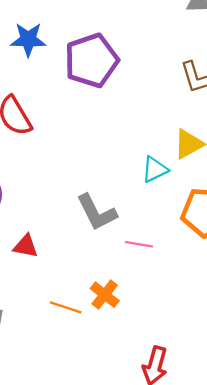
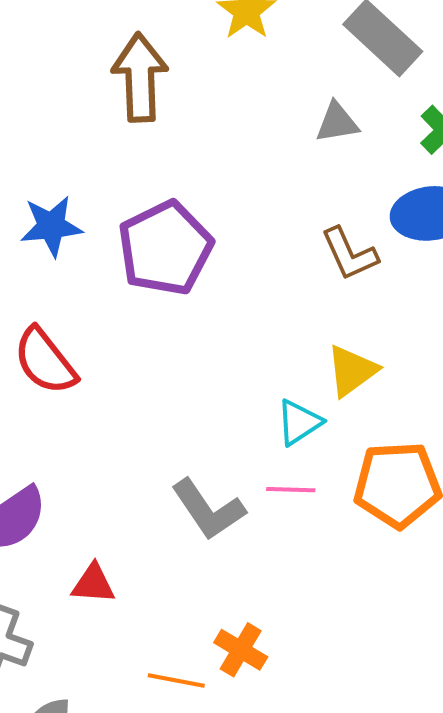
pink line: (139, 244) -> (291, 490), moved

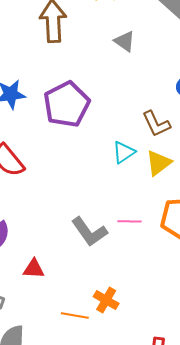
gray triangle: (337, 122) -> (125, 41), moved, turned 45
brown L-shape: (349, 254) -> (156, 124), moved
cyan triangle: (299, 422) -> (124, 152), moved

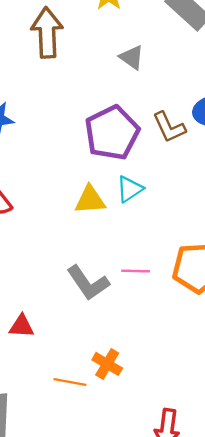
purple pentagon: (67, 104) -> (112, 133), moved
brown L-shape: (156, 124) -> (169, 127), moved
yellow triangle: (159, 163) -> (90, 200), moved, turned 32

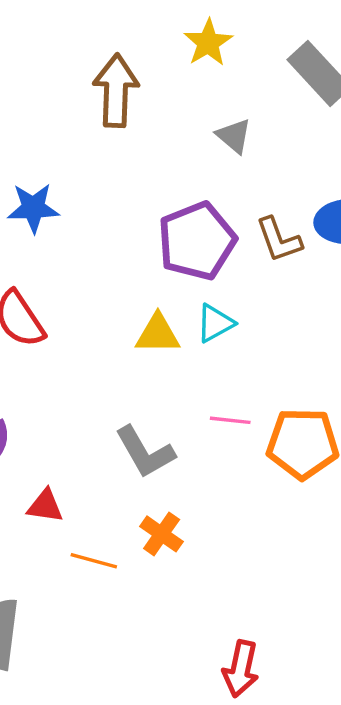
pink line: (136, 271) -> (230, 420), moved
orange cross: (107, 364) -> (162, 534), moved
orange line: (70, 382) -> (94, 561), moved

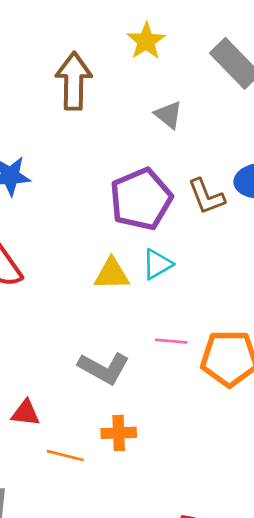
gray L-shape: (145, 452) -> (104, 368), turned -30
orange cross: (162, 534) -> (119, 433), turned -36

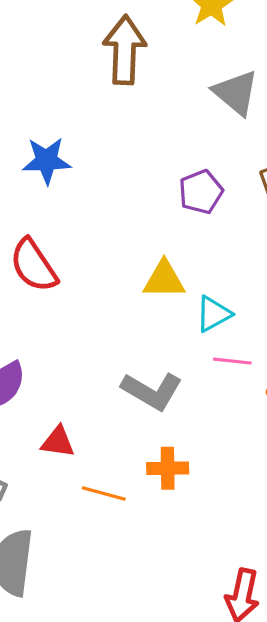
gray triangle: (168, 115) -> (236, 93), size x1.4
purple pentagon: (141, 199) -> (201, 192), size x0.6
cyan triangle: (157, 264) -> (213, 314), moved

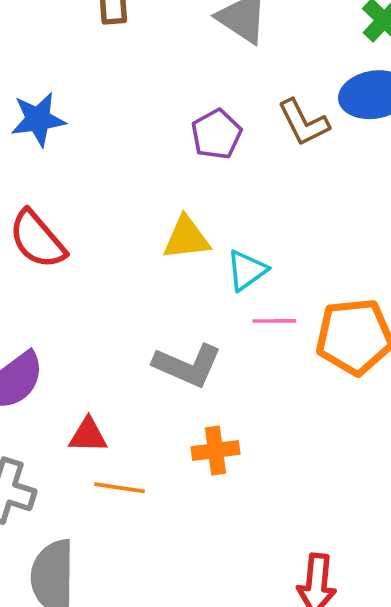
orange line: (104, 493) -> (119, 488), moved

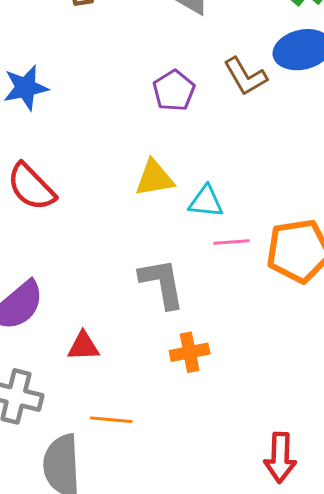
cyan triangle: (247, 270) -> (206, 202), turned 45
gray L-shape: (187, 365) -> (162, 283), turned -120
orange line: (119, 488) -> (111, 420), moved

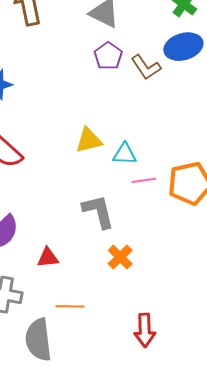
purple pentagon: (174, 91) -> (108, 56), moved
orange cross: (190, 352) -> (120, 257), turned -30
red arrow: (280, 458) -> (145, 330), moved

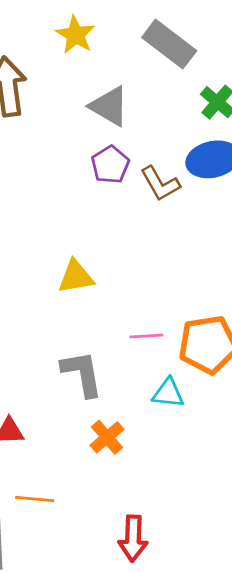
cyan triangle: (125, 154) -> (168, 393), moved

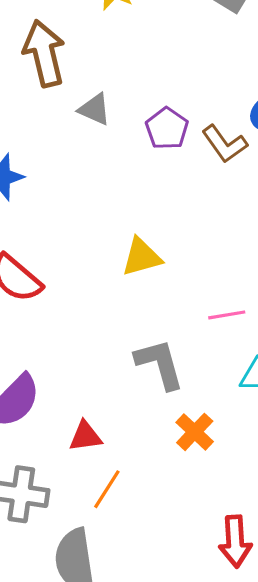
gray triangle: (109, 106) -> (95, 109), moved, size x0.7
orange line: (35, 499) -> (107, 489), moved, turned -57

